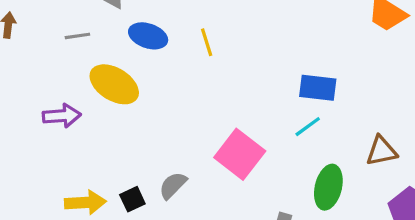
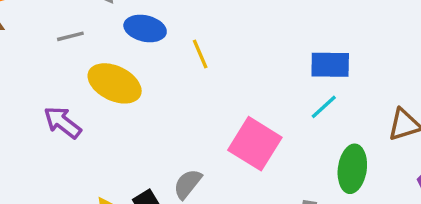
yellow line: (207, 42) -> (200, 54), moved
purple arrow: (62, 116) -> (63, 122), turned -132

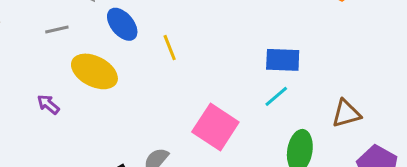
blue ellipse: (145, 28) -> (122, 24), turned 36
purple arrow: (63, 122) -> (48, 104), size x0.7

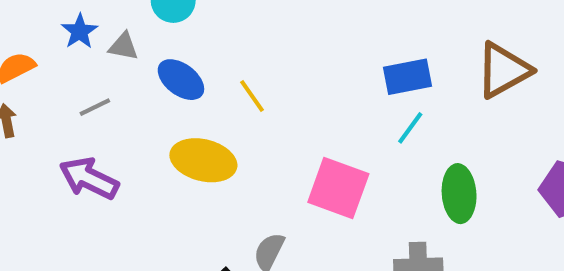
yellow ellipse: (94, 71) -> (203, 160), moved
purple arrow: (48, 104) -> (89, 178), moved, size x1.8
brown triangle: (346, 114) -> (503, 70), moved, size x1.4

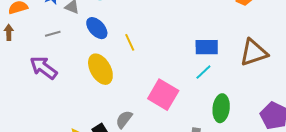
yellow ellipse: (203, 160) -> (100, 69), turned 36

